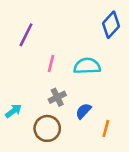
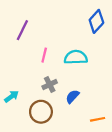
orange line: (106, 128) -> (98, 119), moved, turned 64

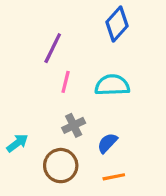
blue diamond: (96, 21) -> (117, 24), moved
purple line: (22, 30) -> (53, 48), moved
orange line: (98, 119) -> (114, 177), moved

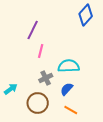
blue diamond: (117, 24) -> (86, 15), moved
cyan semicircle: (112, 85) -> (69, 66), moved
orange line: (114, 177) -> (71, 110), turned 40

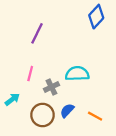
pink line: (41, 51) -> (30, 74), moved
blue semicircle: (67, 89) -> (67, 111), moved
orange line: (71, 110) -> (95, 116), moved

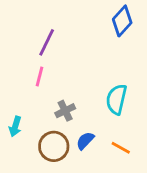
pink line: (30, 74) -> (40, 77), moved
cyan semicircle: (77, 74) -> (116, 99), moved, turned -75
cyan arrow: (12, 99) -> (15, 126), turned 144

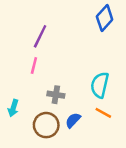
gray cross: (65, 111) -> (56, 95), turned 35
orange line: (121, 148) -> (103, 113), moved

